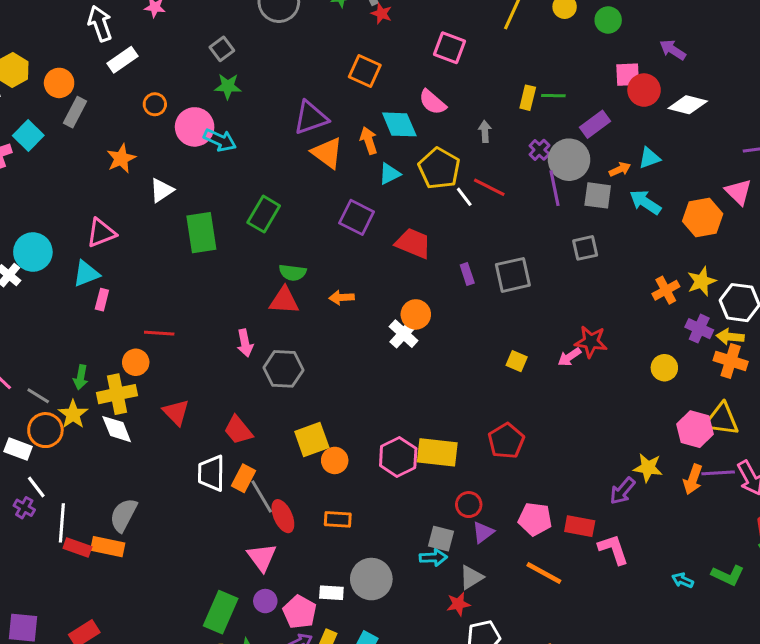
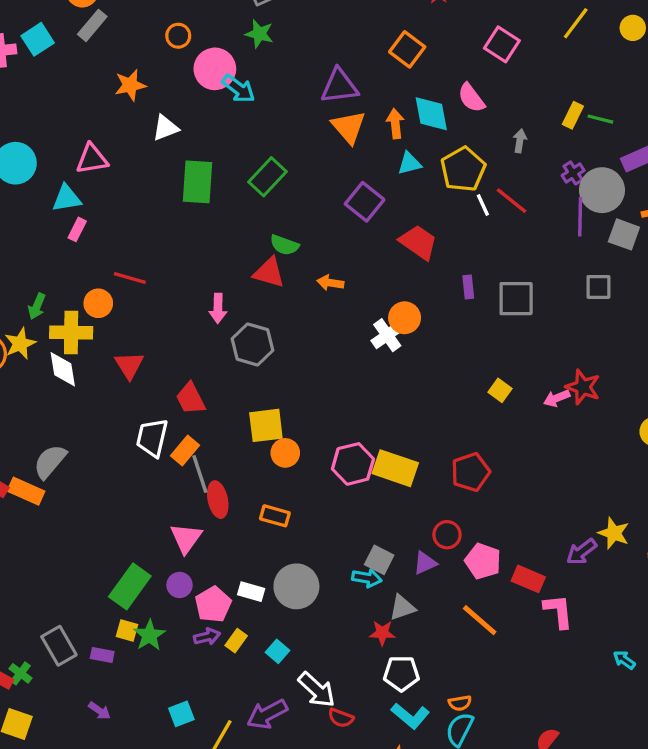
red circle: (469, 505) -> (447, 535), moved

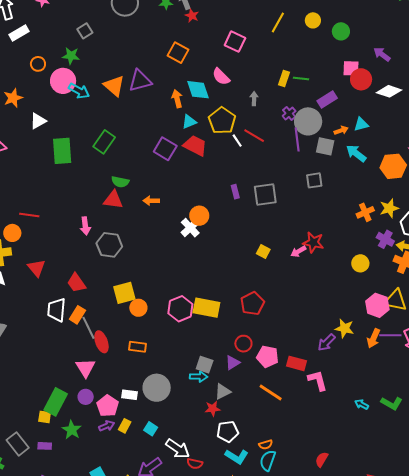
green star: (259, 34) -> (71, 56), moved
orange triangle: (349, 127) -> (114, 86), moved
red trapezoid: (418, 242) -> (195, 146), moved
yellow square: (127, 630) -> (45, 417), moved

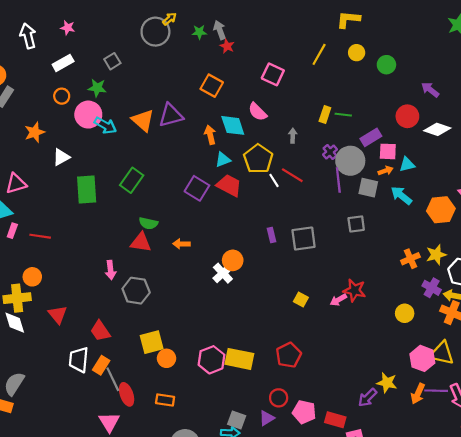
white rectangle: (19, 33) -> (63, 63), moved
pink square: (351, 68) -> (388, 151), moved
red line: (29, 215) -> (40, 236), moved

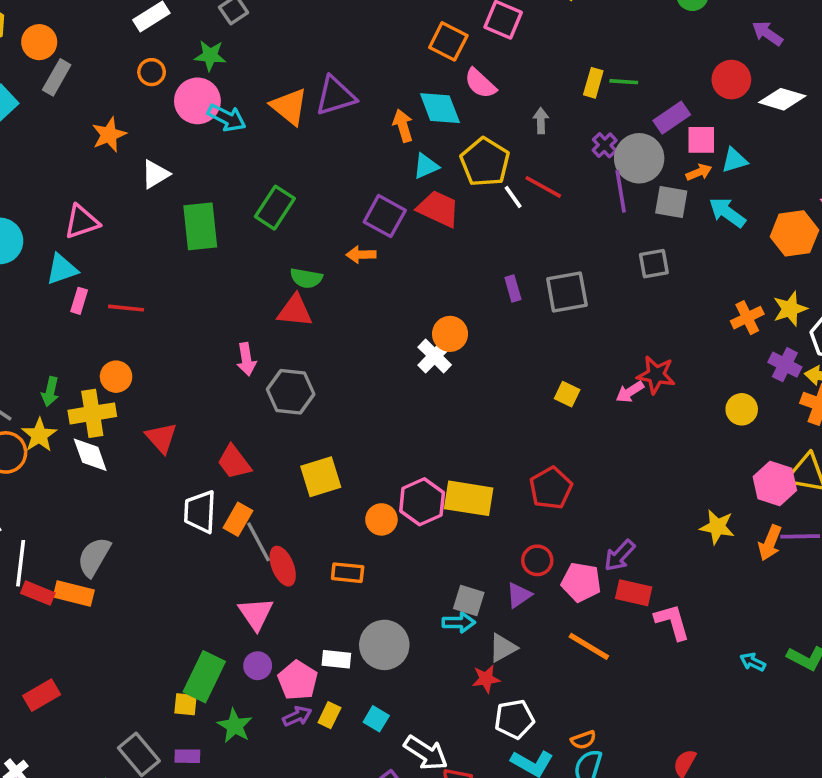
orange square: (212, 86) -> (448, 41), moved
orange arrow: (181, 244) -> (361, 255), moved
orange circle: (166, 358) -> (381, 519), moved
purple arrow: (367, 398) -> (620, 556), moved

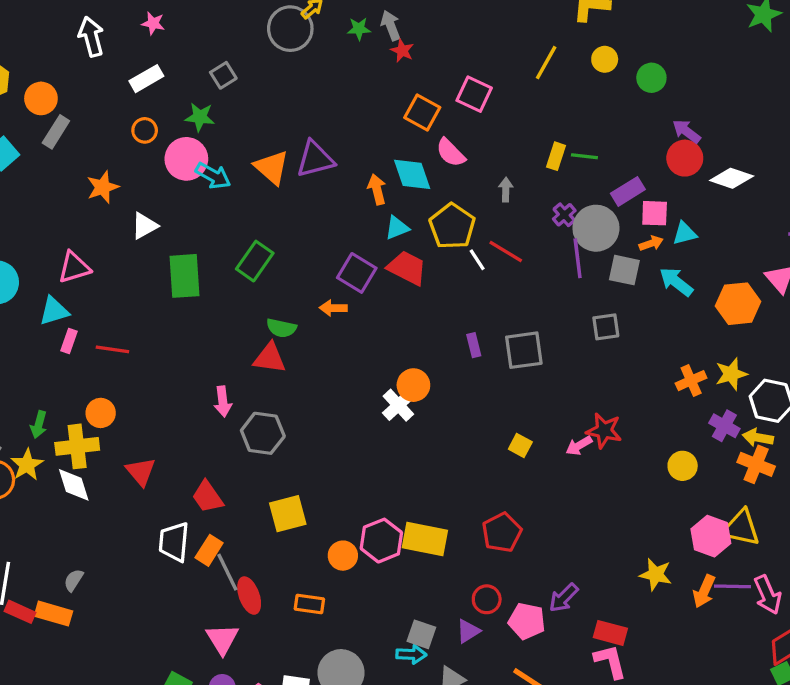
purple arrow: (767, 33) -> (686, 131), moved
gray semicircle: (94, 557) -> (74, 580), size x0.6
red rectangle: (634, 593) -> (610, 633), moved

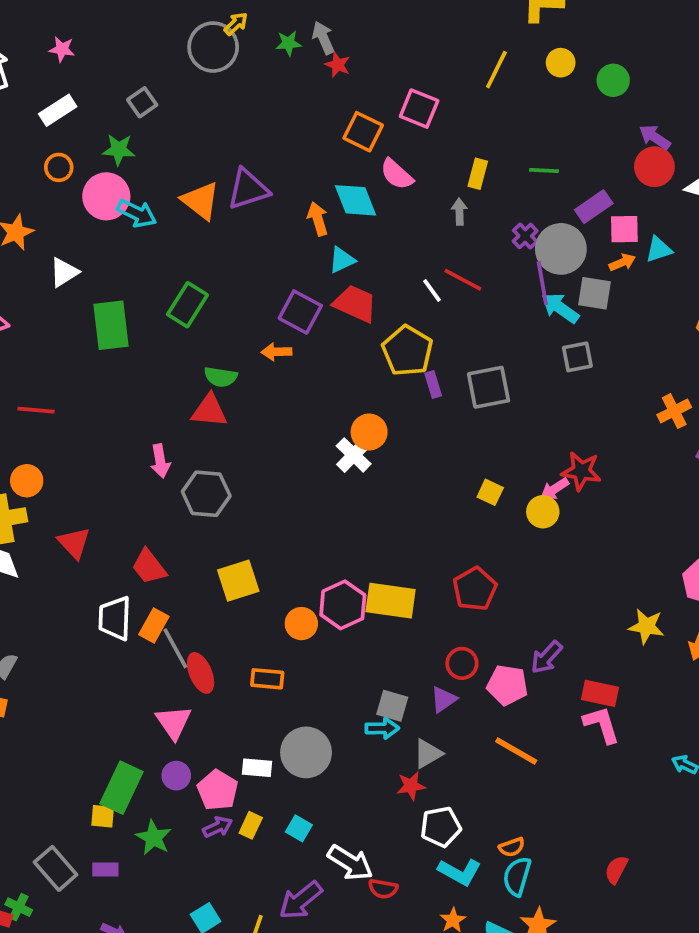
yellow rectangle: (556, 156) -> (478, 174), moved
yellow pentagon: (452, 226) -> (407, 351), moved
cyan arrow: (676, 282) -> (560, 308), moved
yellow circle: (683, 466) -> (543, 512), moved

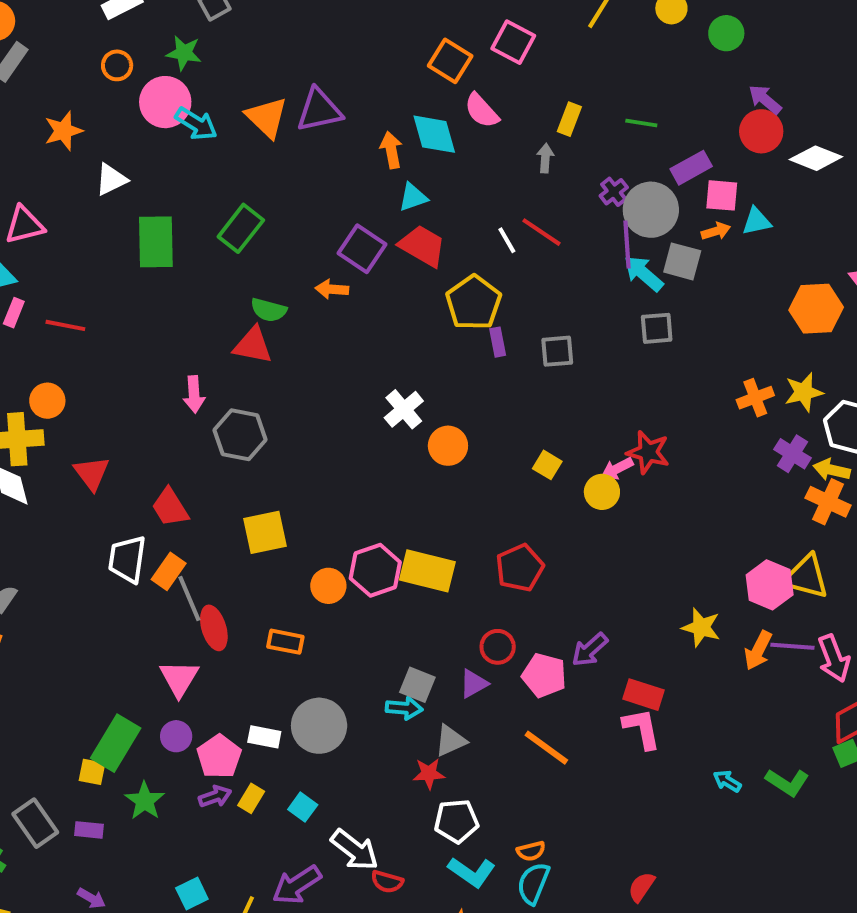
gray square: (489, 387) -> (557, 351), size x0.7
orange circle: (369, 432) -> (448, 446), moved

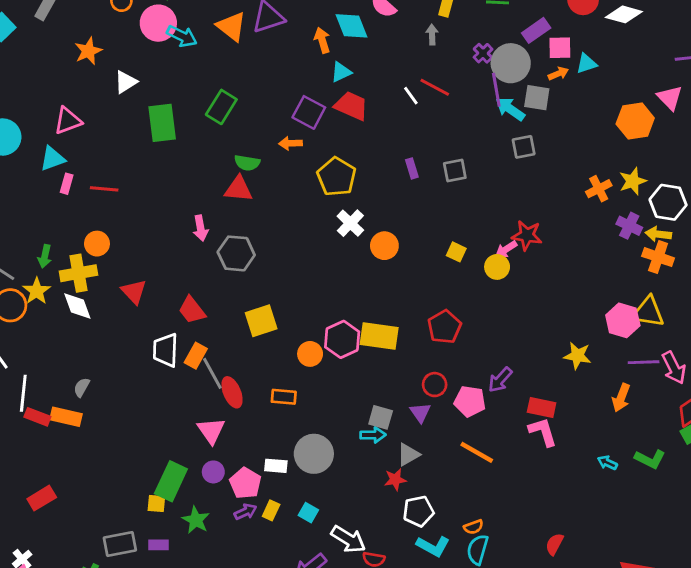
yellow pentagon: (474, 303) -> (337, 177), moved
orange arrow: (758, 650) -> (621, 398), moved
purple triangle: (474, 684) -> (420, 412), turned -30
gray rectangle: (35, 823) -> (120, 544), turned -60

